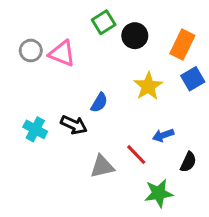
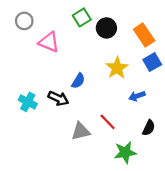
orange rectangle: (182, 45) -> (144, 35), turned -60
gray circle: (31, 51) -> (24, 21), moved
blue arrow: (163, 135) -> (137, 96), moved

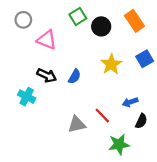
orange rectangle: (144, 35) -> (135, 21), moved
blue arrow: (137, 96) -> (130, 102), moved
black arrow: (58, 98) -> (47, 75), moved

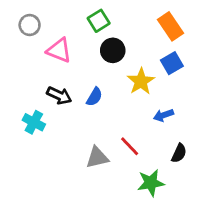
black circle: (101, 26) -> (113, 50), moved
blue square: (145, 59) -> (172, 63), moved
blue arrow: (130, 102) -> (163, 115), moved

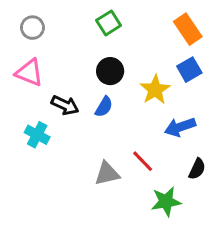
pink triangle: (59, 50) -> (29, 73), moved
black circle: (113, 50) -> (110, 71), moved
blue arrow: (163, 115) -> (180, 127), size x1.4

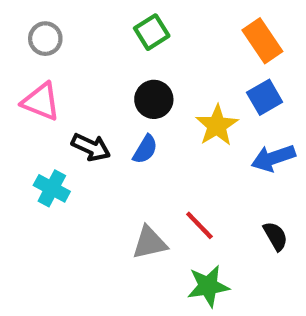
blue arrow: (180, 127) -> (273, 158), moved
black semicircle: (197, 169) -> (275, 236), turned -55
green star: (166, 202) -> (208, 286), moved

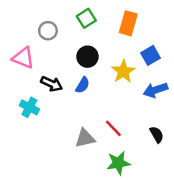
gray circle: (45, 39) -> (48, 31), moved
orange rectangle: (262, 41) -> (128, 23), moved, turned 50

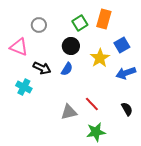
green square: (86, 18) -> (80, 23), moved

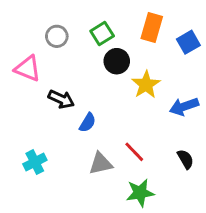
green square: (80, 23) -> (102, 33), moved
blue square: (122, 45) -> (188, 42), moved
black circle: (71, 46) -> (117, 61), moved
blue semicircle: (67, 69) -> (87, 123), moved
cyan cross: (24, 87) -> (35, 162), moved, turned 35

